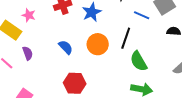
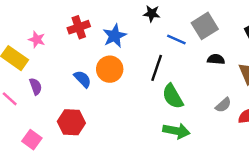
orange circle: (98, 44) -> (110, 69), moved
red hexagon: (75, 83) -> (71, 122), moved

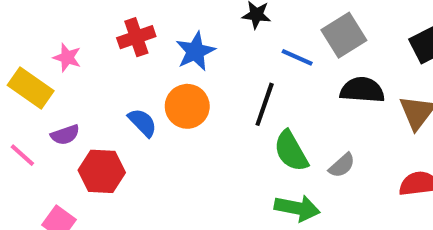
black semicircle: (216, 59) -> (362, 90), size x1.5
purple semicircle: (36, 86) -> (65, 135), turned 91
gray semicircle: (223, 105) -> (342, 165), moved
red hexagon: (71, 122) -> (102, 171), moved

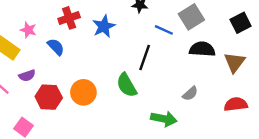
orange circle: (187, 106) -> (83, 92), moved
blue semicircle: (142, 123) -> (56, 47), moved
green semicircle: (291, 151) -> (127, 85), moved

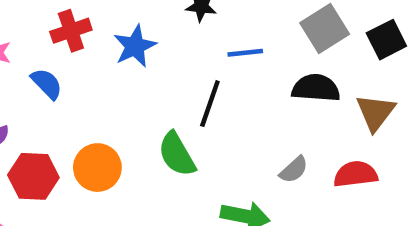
gray square: (191, 17) -> (325, 29), moved
blue line: (164, 30) -> (245, 53), turned -30
red semicircle: (236, 104) -> (356, 174), moved

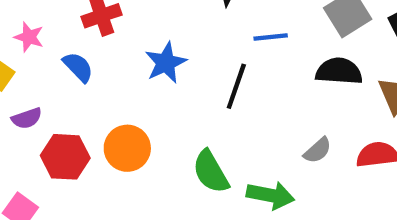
blue star: (135, 46) -> (166, 63), moved
green semicircle: (177, 154) -> (211, 172), moved

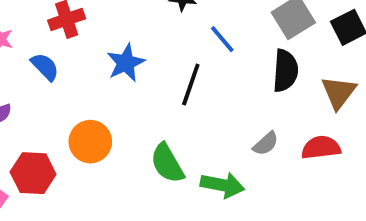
blue line: (271, 37) -> (222, 39), turned 56
black semicircle: (339, 71) -> (285, 71), turned 90
red hexagon: (65, 157) -> (33, 173), moved

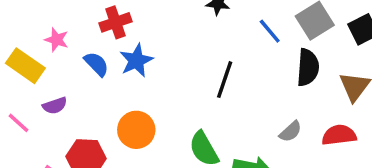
blue line: (222, 39) -> (270, 31), moved
blue star: (126, 63) -> (136, 61), moved

